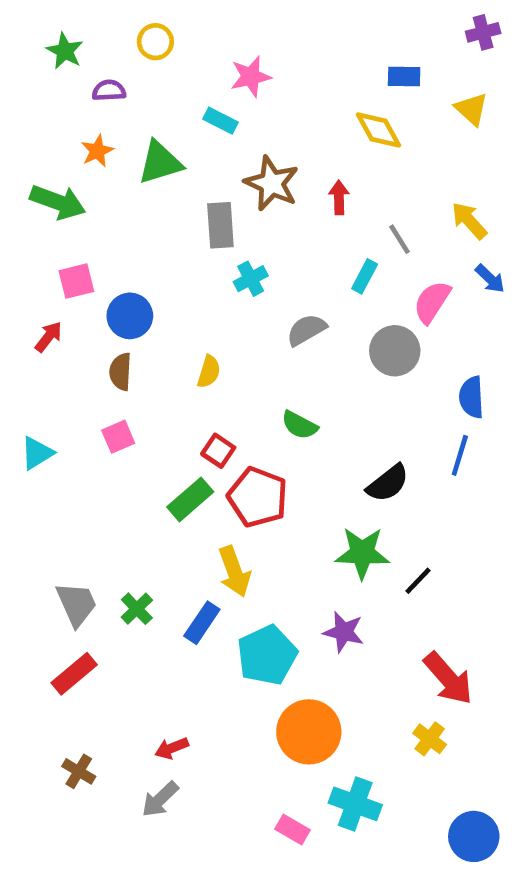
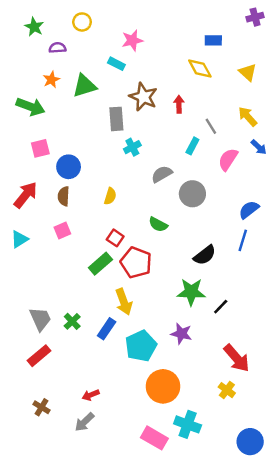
yellow triangle: (471, 109) -> (248, 72), moved
red arrow: (49, 337) -> (26, 195), moved, size x1.6
gray circle: (395, 351) -> (192, 194), moved
blue semicircle: (471, 397) -> (249, 210), turned 55
pink rectangle: (293, 829) -> (154, 438), size x1.5

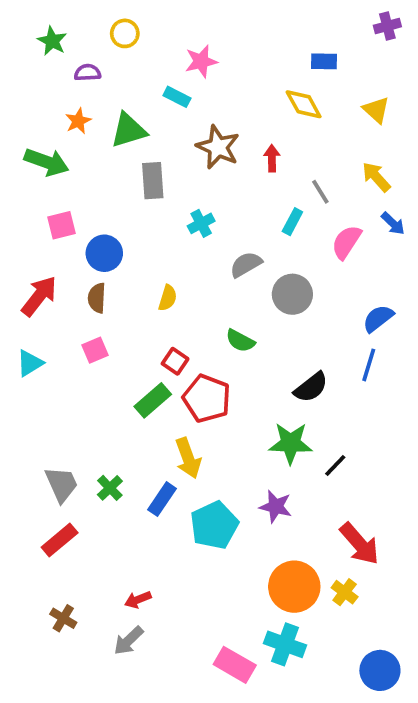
gray rectangle: (116, 119) -> (153, 181), moved
orange circle: (163, 386) -> (294, 587), moved

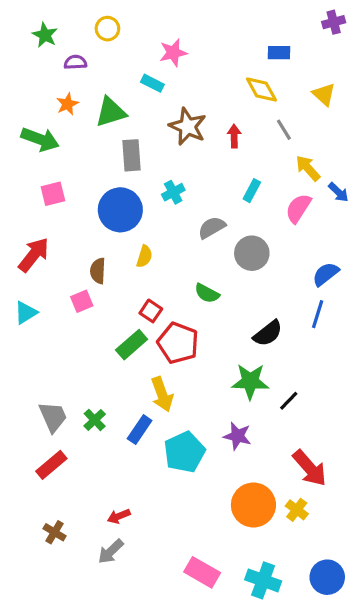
yellow arrow: (376, 177) -> (308, 168), moved
gray line: (320, 192) -> (284, 130), moved
blue circle: (104, 253) -> (120, 210), moved, size x1.4
brown semicircle: (97, 298) -> (98, 271), moved
cyan cross: (285, 644) -> (263, 580), moved

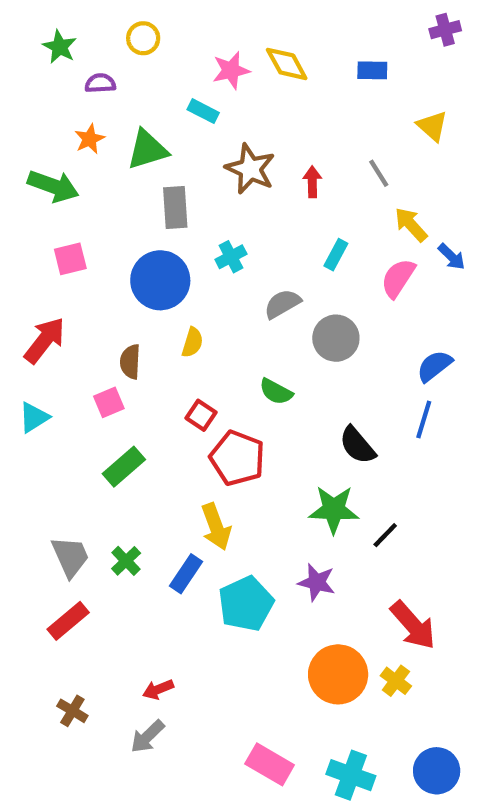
yellow diamond: (261, 90) -> (287, 64), moved
black semicircle: (268, 333) -> (357, 445), turned 88
green rectangle: (132, 345) -> (124, 467), moved

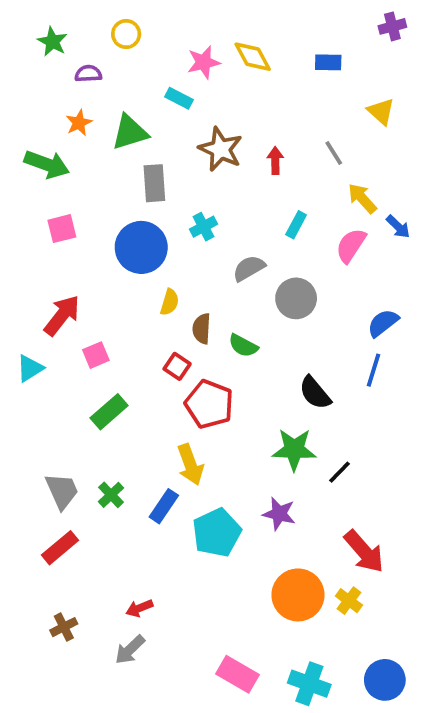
red arrow: (45, 340) -> (62, 315), moved
brown semicircle: (130, 362) -> (202, 329), moved
brown cross: (72, 711) -> (64, 627), turned 32

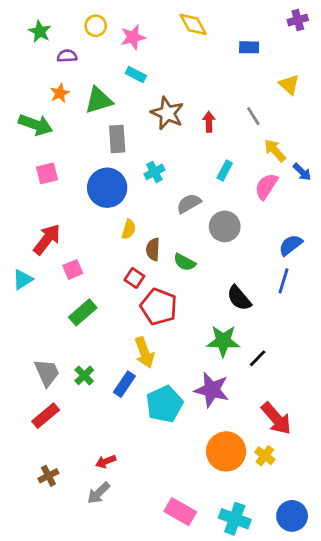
yellow diamond: (253, 57) -> (193, 24), moved
pink star: (204, 62) -> (133, 37), moved
purple star: (279, 514) -> (212, 390), size x1.4

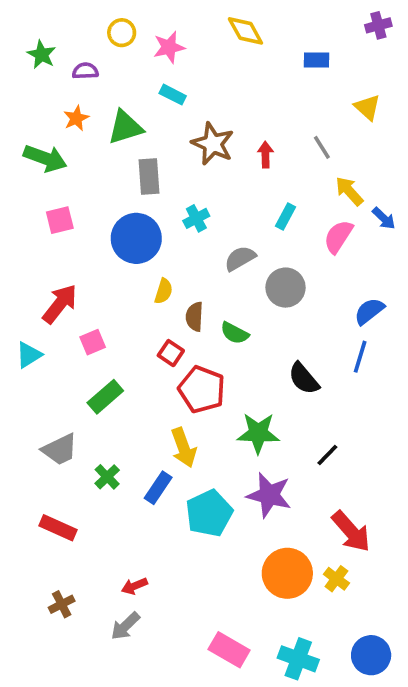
green star: (40, 31) -> (42, 55), moved
green star: (223, 341) -> (258, 433), moved
gray trapezoid: (47, 373) -> (60, 450), moved, turned 88
red rectangle: (46, 416) -> (58, 528), turned 64

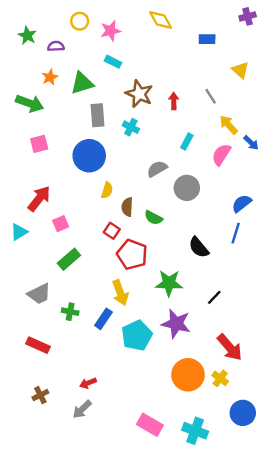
cyan cross: (196, 218) -> (131, 127), moved, turned -35
green cross: (107, 477) -> (70, 312), turned -35
blue circle: (371, 655) -> (243, 413), moved

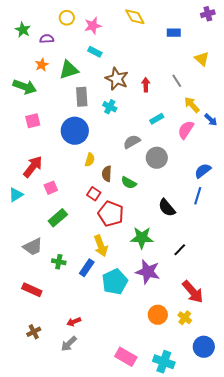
cyan rectangle: (187, 141) -> (157, 119), turned 32
orange circle: (188, 375) -> (158, 315), size x0.7

